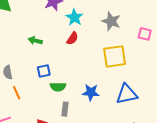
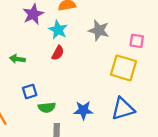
yellow square: (115, 56) -> (123, 68), moved, turned 30

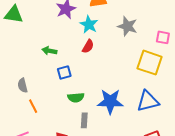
blue square: (30, 92) -> (64, 73), moved
blue star: (83, 110) -> (110, 101), size x1.4

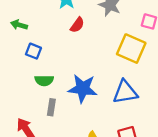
red semicircle: (88, 46) -> (77, 25), moved
blue square: (64, 73) -> (33, 51), turned 32

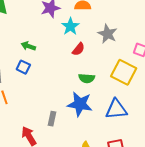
blue square: (33, 51) -> (23, 67), moved
green semicircle: (44, 80) -> (87, 78), moved

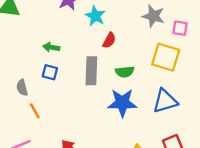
gray star: (107, 34) -> (153, 16), moved
gray rectangle: (52, 119) -> (91, 71), moved, size x1.6

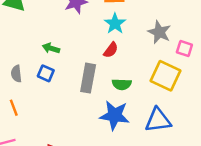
cyan star: (95, 16) -> (115, 24), moved
gray semicircle: (22, 88) -> (16, 74), moved
orange line: (35, 111) -> (14, 108), moved

